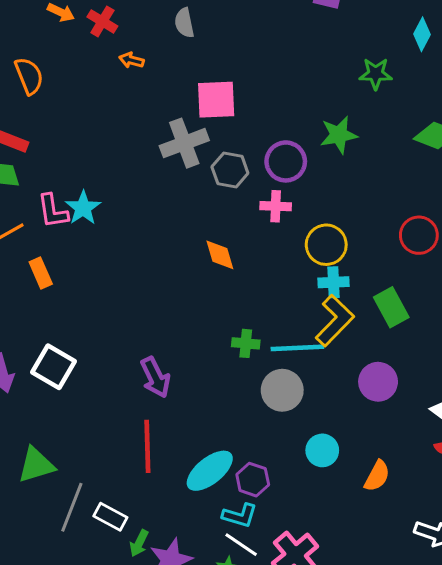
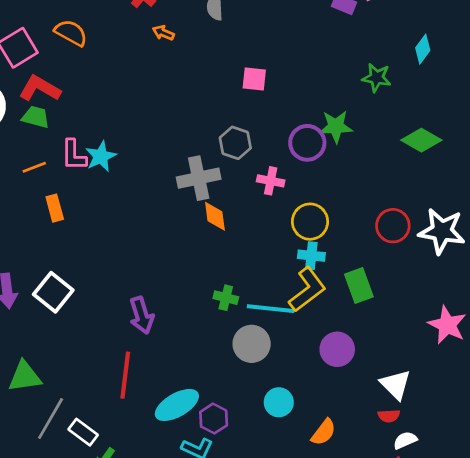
orange semicircle: (29, 76) -> (71, 33), turned -48
pink square: (216, 100) -> (254, 79), moved, size x0.7
gray cross: (184, 143) -> (199, 178), moved
purple circle: (286, 161) -> (307, 143), moved

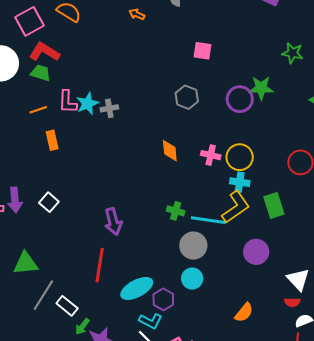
gray cross: (199, 178) -> (109, 108), moved, size x0.6
pink cross: (271, 181) -> (211, 155), moved
white square: (53, 292) -> (49, 202), size x0.7
cyan circle: (279, 402) -> (192, 279), moved

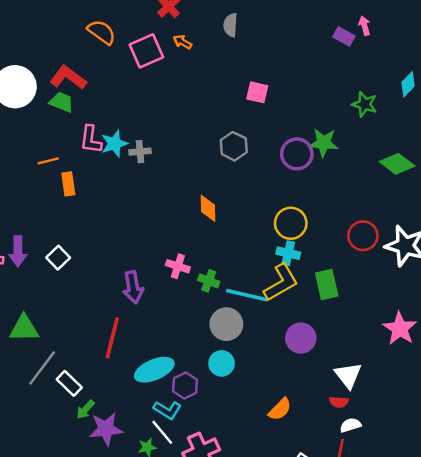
pink square: (29, 21) -> (146, 51), moved
orange line: (38, 110) -> (48, 161), moved
pink cross: (211, 155) -> (178, 266), moved

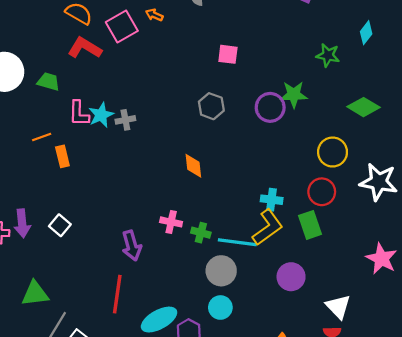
red L-shape: (68, 78) -> (85, 48), moved
yellow circle: (291, 223) -> (333, 152), moved
red circle: (363, 236) -> (322, 192), moved

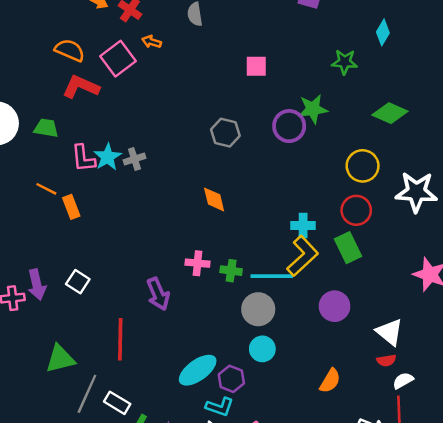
pink square: (228, 54) -> (256, 66), moved
orange line: (42, 137) -> (46, 189), turned 54
red line: (117, 294) -> (120, 339), moved

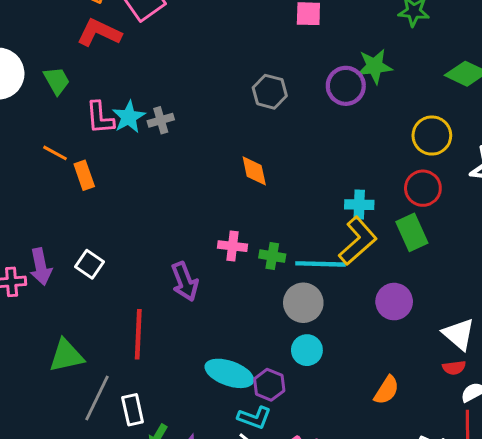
green trapezoid: (46, 128) -> (57, 81), turned 50
cyan ellipse: (198, 370) -> (229, 373), turned 54
white rectangle: (117, 403) -> (133, 410), turned 45

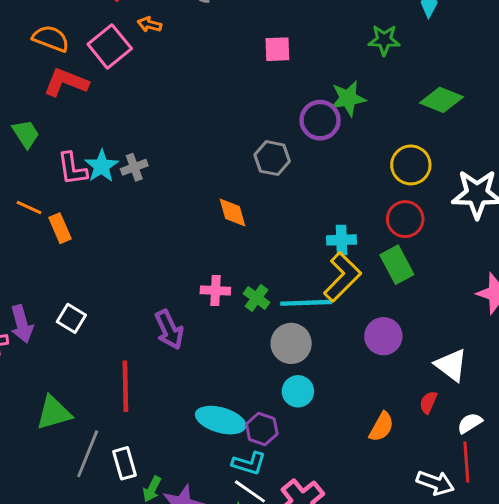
gray hexagon: (270, 92) -> (272, 158), moved
green cross: (272, 256) -> (257, 298), turned 30
red semicircle: (454, 368) -> (428, 402), moved, turned 125

